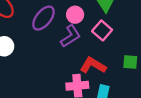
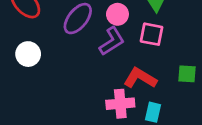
pink square: (102, 30) -> (152, 34), turned -30

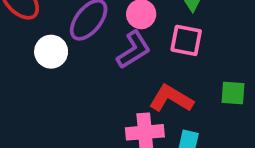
white circle: (28, 54) -> (51, 52), moved

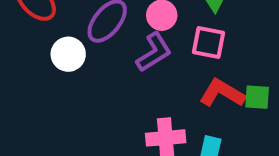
red L-shape: (171, 99) -> (222, 93), moved

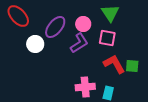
red L-shape: (222, 93) -> (114, 64), turned 30

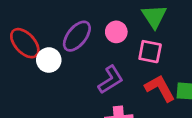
red ellipse: (18, 16) -> (25, 43), moved
purple L-shape: (79, 43) -> (111, 80), moved

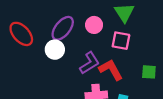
white circle: (49, 60) -> (55, 50), moved
red L-shape: (160, 88) -> (111, 70), moved

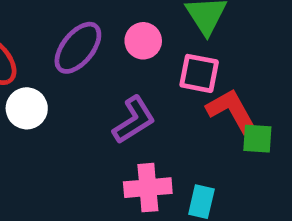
white circle: (55, 50) -> (27, 108), moved
red L-shape: (111, 70) -> (232, 111), moved

